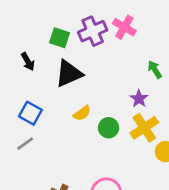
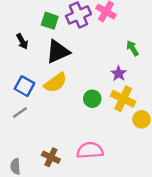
yellow semicircle: (82, 113) -> (56, 83), moved, size x1.5
yellow cross: (144, 128) -> (123, 99), turned -30

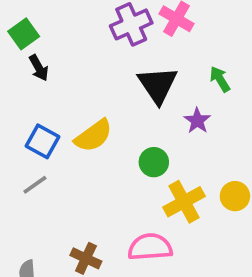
green square: (50, 21) -> (24, 34), moved, turned 36
black triangle: (58, 52) -> (158, 85), moved, turned -40
yellow cross: (123, 99) -> (184, 202), moved, turned 35

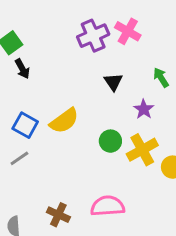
black triangle: (158, 85) -> (113, 82), size x0.6
yellow cross: (184, 202) -> (142, 150), moved

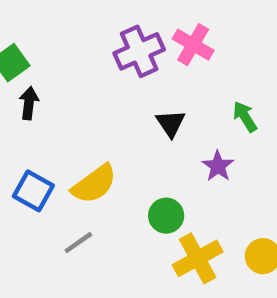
black arrow: (22, 69) -> (29, 103), turned -144
yellow cross: (142, 150) -> (198, 258), moved
gray line: (19, 158) -> (78, 243), moved

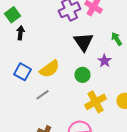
black triangle: (171, 123) -> (84, 42), size x1.5
green circle: (166, 216) -> (82, 75), moved

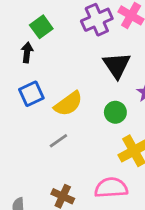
green square: (12, 15) -> (41, 27), moved
blue square: (22, 72) -> (31, 94), moved, turned 36

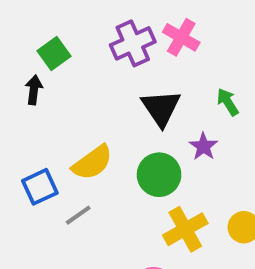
blue square: (31, 94) -> (40, 187), moved
green circle: (115, 112) -> (159, 175), size x1.4

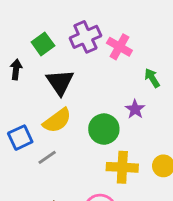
pink cross: (181, 37) -> (119, 47), moved
green square: (54, 54) -> (43, 44), moved
black triangle: (161, 108) -> (60, 82), moved
yellow cross: (185, 229) -> (122, 167), turned 32

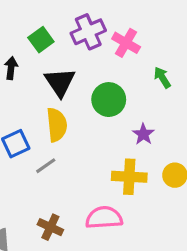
purple star: (135, 109) -> (143, 134), moved
yellow semicircle: (57, 121) -> (57, 125), turned -60
green circle: (104, 129) -> (109, 100), moved

